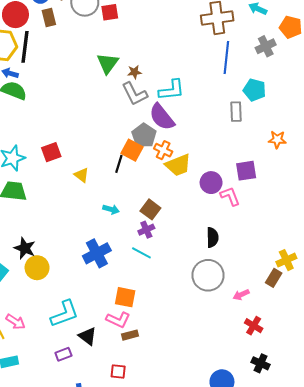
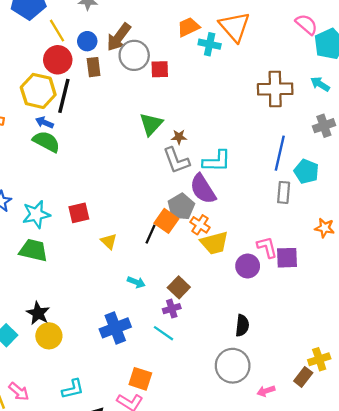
blue line: (226, 58) -> (280, 153), moved
pink L-shape: (230, 196) -> (267, 247), moved
cyan L-shape: (65, 314) -> (73, 389), size x0.7

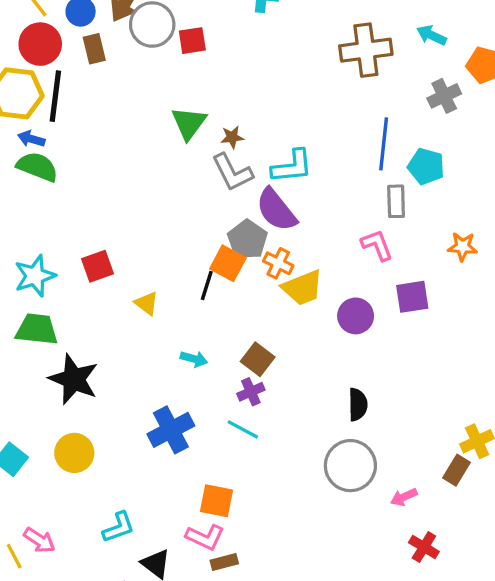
pink L-shape: (267, 247) -> (377, 245), moved
black star: (38, 313) -> (74, 379), moved, size x1.4

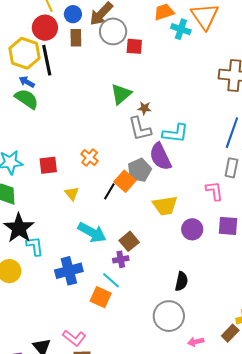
black line: (55, 96) -> (47, 60), turned -32
orange cross: (278, 263) -> (90, 158), moved
cyan arrow: (194, 359) -> (92, 232), size x1.8
orange square: (216, 501) -> (101, 297), moved
cyan L-shape: (119, 527) -> (35, 246), moved, turned -90

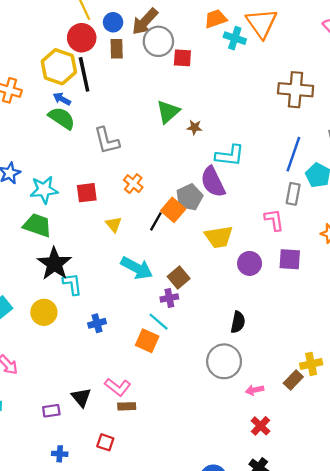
gray L-shape: (140, 129) -> (107, 141), moved
blue cross: (69, 271) -> (97, 323), moved, size x0.6

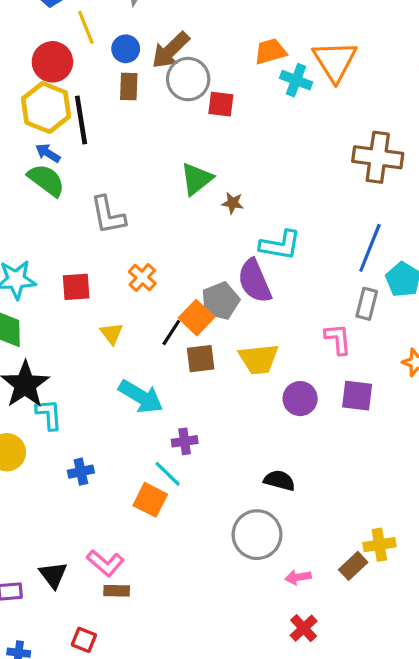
red circle: (82, 38) -> (52, 62), moved
brown square: (179, 278) -> (201, 359), moved, turned 30
black semicircle: (238, 322) -> (279, 480), turned -90

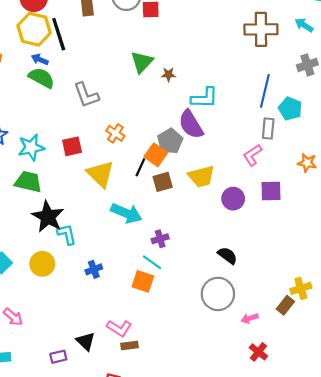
yellow triangle: (112, 333) -> (100, 174), size x1.8
pink L-shape: (338, 339) -> (252, 155), turned -110
black semicircle: (279, 480) -> (227, 255), turned 30

